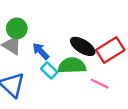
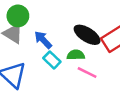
green semicircle: (72, 66) -> (76, 55), size x0.6
pink line: (99, 84) -> (87, 73), moved

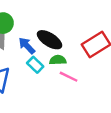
black ellipse: (87, 35) -> (49, 40), moved

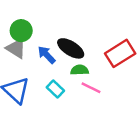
cyan rectangle: (35, 65) -> (55, 89), moved

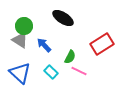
black ellipse: (71, 48) -> (63, 18), moved
green semicircle: (80, 70) -> (70, 57), turned 120

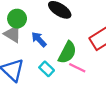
green semicircle: (70, 57) -> (67, 53), size x1.5

